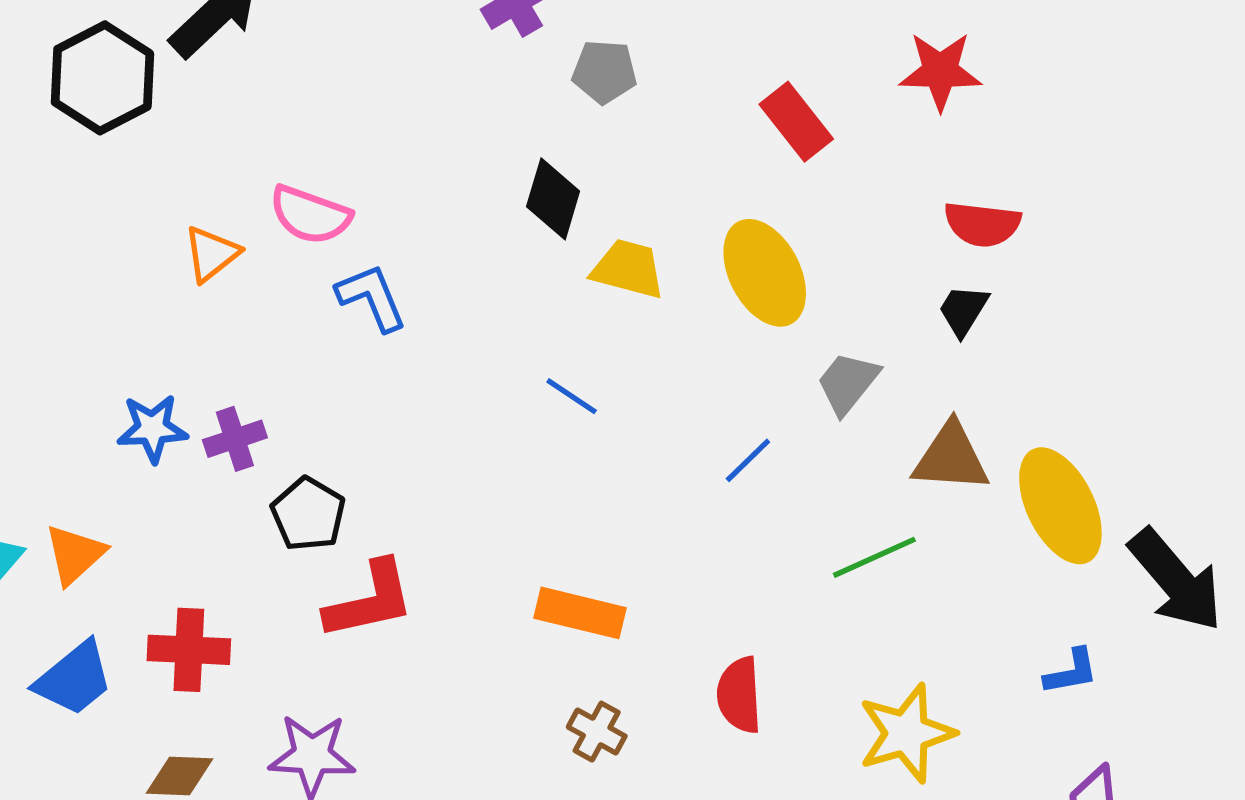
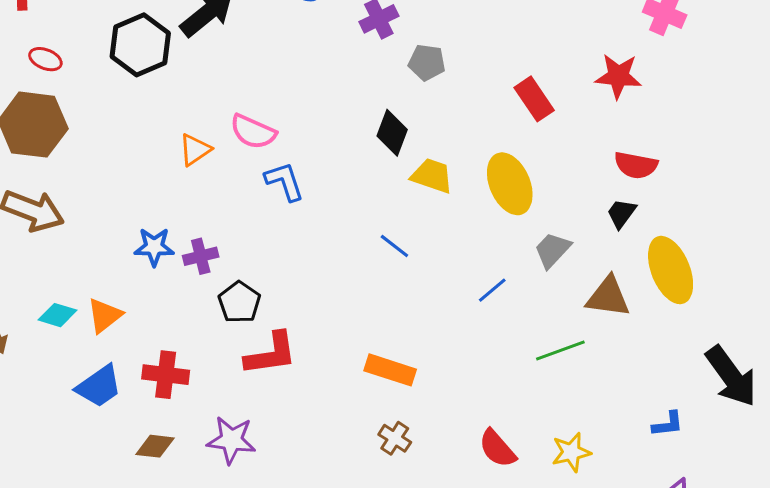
yellow ellipse: (1060, 506) -> (671, 270), moved
red semicircle: (739, 695) -> (497, 448), moved, turned -42
yellow star: (906, 733) -> (571, 452), size x0.7

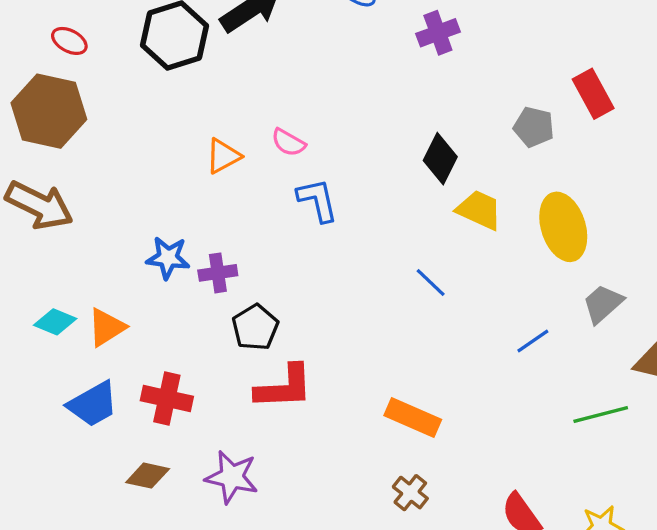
gray pentagon: (427, 62) -> (534, 127), moved
red rectangle: (534, 99) -> (593, 94), moved
pink semicircle: (253, 132) -> (288, 142), size x0.7

